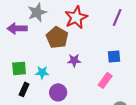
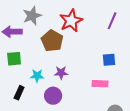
purple star: (74, 60) -> (61, 73), moved
green square: (19, 68) -> (14, 59), moved
pink rectangle: (105, 80) -> (100, 84), turned 56

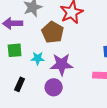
purple star: (61, 73) -> (62, 64), size x1.6
cyan star: (37, 76) -> (38, 58), moved

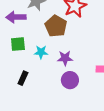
purple star: (62, 64) -> (65, 58), size x0.7
purple circle: (54, 87) -> (70, 80), moved

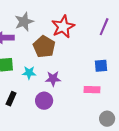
purple circle: (70, 80) -> (44, 101), moved

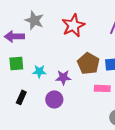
gray star: (24, 22) -> (34, 20), turned -30
brown pentagon: (44, 47) -> (88, 63), moved

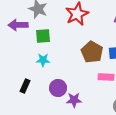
green square: (16, 63) -> (43, 36), moved
purple star: (63, 77) -> (74, 100), moved

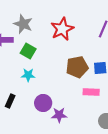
green square: (43, 36) -> (28, 51), turned 35
brown pentagon: (92, 52) -> (77, 67), turned 30

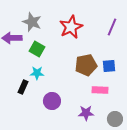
black rectangle: (10, 101) -> (23, 87), moved
purple star: (59, 115) -> (86, 113), moved

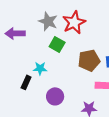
gray star: (32, 22) -> (48, 21), moved
green square: (37, 49) -> (57, 44), moved

